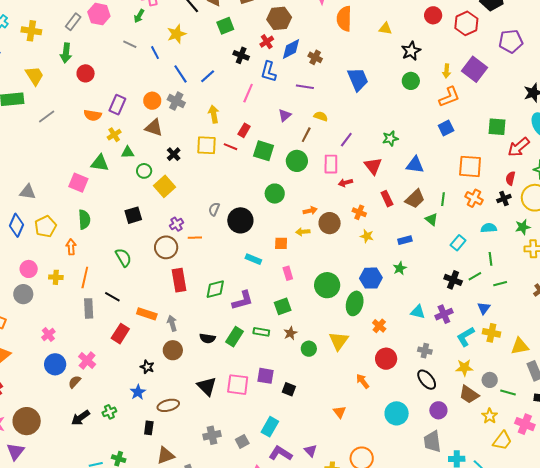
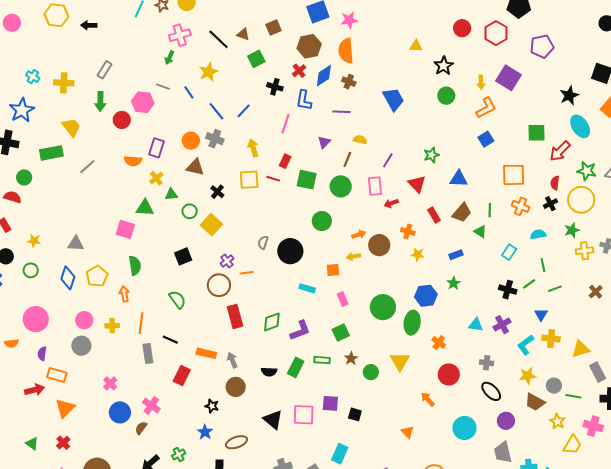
pink hexagon: (99, 14) -> (143, 102), moved
orange semicircle: (344, 19) -> (346, 51), moved

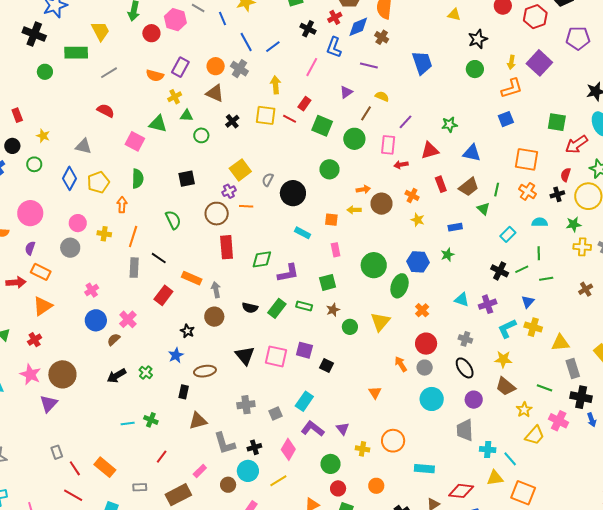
red triangle: (417, 184) -> (430, 150), turned 48
red semicircle: (12, 197) -> (106, 111), moved
yellow square: (211, 225) -> (240, 170), moved
gray circle: (554, 386) -> (425, 368), moved
green cross: (179, 455) -> (146, 372), turned -32

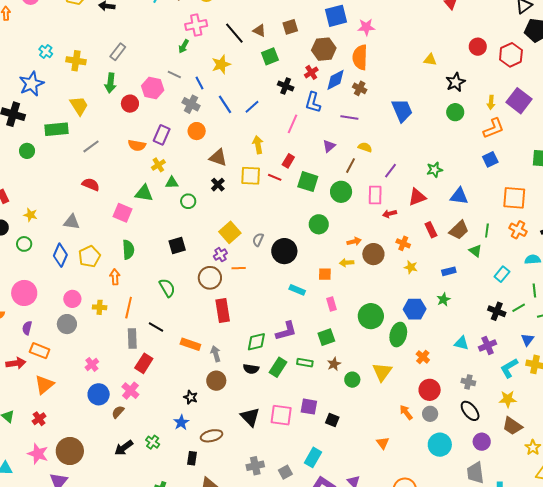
gray cross: (239, 69) -> (191, 104), moved
brown triangle: (215, 93) -> (218, 158), moved
green diamond: (262, 259) -> (256, 342), moved
red rectangle: (163, 295) -> (144, 363), moved

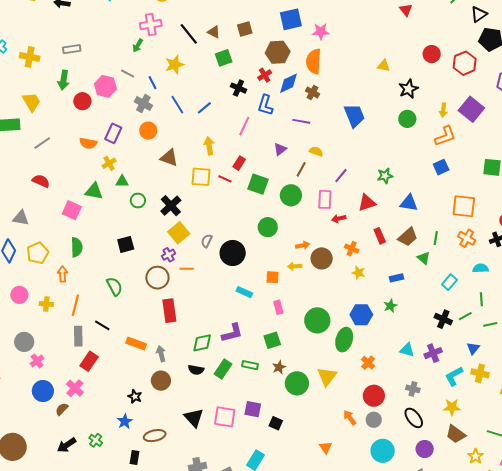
gray rectangle: (118, 52) -> (72, 49), turned 42
black cross: (218, 185) -> (171, 206), moved, size x1.5
gray circle: (67, 324) -> (24, 342), moved
green circle: (352, 380) -> (297, 383), size x1.5

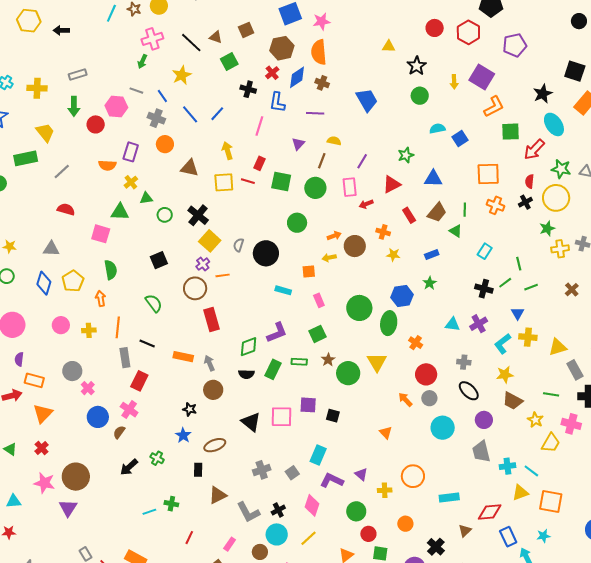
orange L-shape: (445, 136) -> (494, 107), moved
cyan semicircle: (481, 268) -> (437, 129), moved

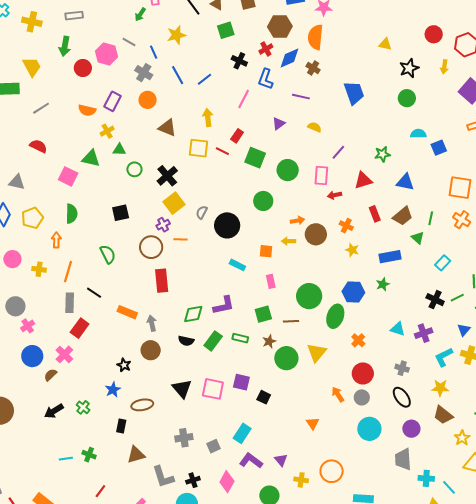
yellow arrow: (454, 82) -> (444, 67), moved
brown line: (322, 161) -> (291, 321), moved, turned 56
blue rectangle: (432, 255) -> (390, 257), size x1.5

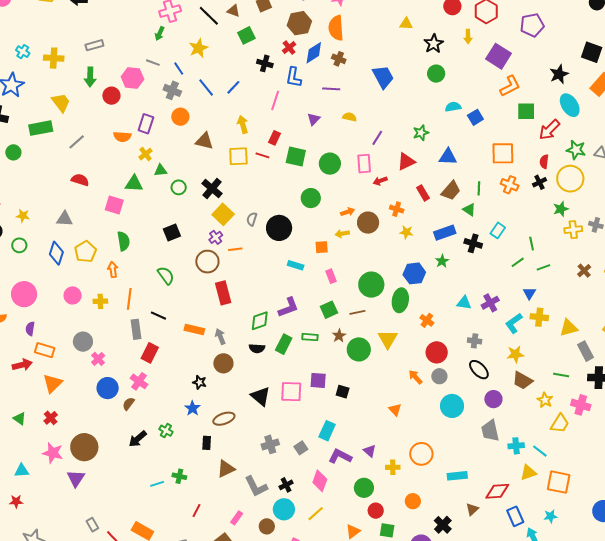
black cross: (435, 300) -> (473, 243), moved

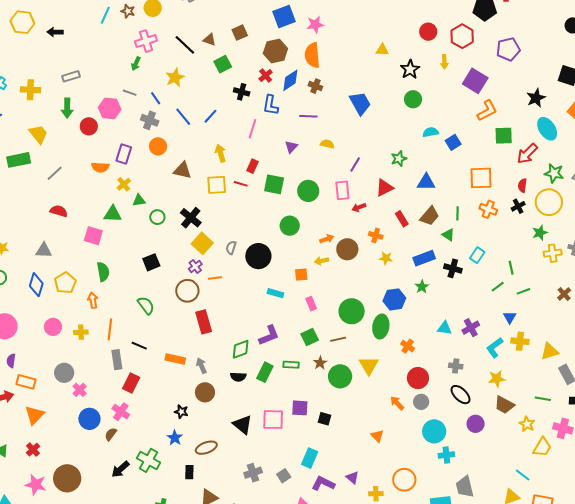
green cross: (166, 431) -> (148, 460), size x1.6
gray trapezoid: (490, 431) -> (465, 487), moved
cyan cross: (516, 446) -> (446, 455), moved

